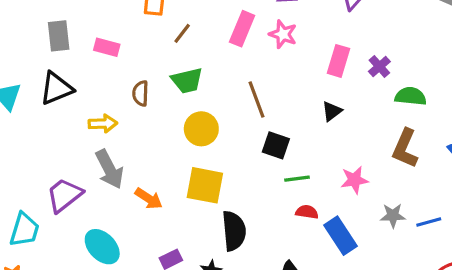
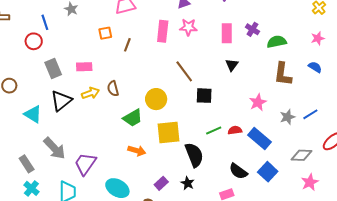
green trapezoid: (187, 80) -> (133, 118), moved
yellow arrow: (103, 124) -> (90, 93), moved
gray arrow: (109, 169) -> (55, 148), moved
green line: (297, 179) -> (214, 131), moved

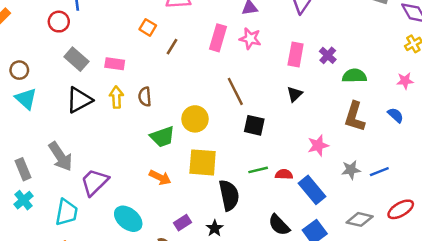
orange square: (105, 33) -> (148, 27), turned 32
gray rectangle: (53, 69) -> (76, 59), turned -36
yellow arrow: (90, 93) -> (116, 97), turned -84
cyan triangle: (33, 114) -> (26, 99), moved

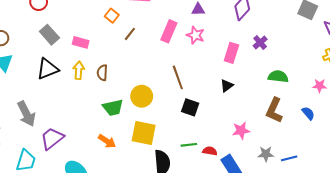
purple cross: (328, 55) -> (260, 43), moved

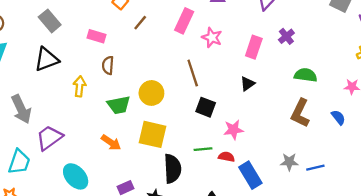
pink star: (195, 35) -> (212, 37), moved
pink rectangle: (81, 42) -> (97, 36), moved
yellow arrow: (79, 70) -> (80, 86), moved
pink star: (241, 131) -> (234, 130), moved

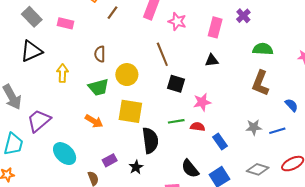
pink rectangle: (97, 36) -> (65, 23), moved
brown semicircle: (108, 65) -> (100, 54), moved
black triangle: (247, 84) -> (212, 60), turned 32
blue semicircle: (338, 117) -> (291, 105), moved
blue rectangle: (250, 175) -> (220, 141), size x0.7

